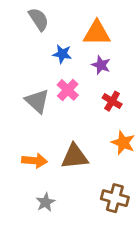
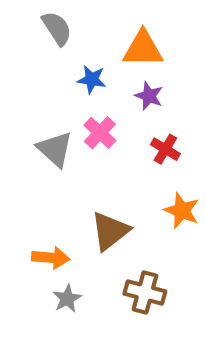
brown triangle: (75, 157) -> (110, 231), turned -32
orange arrow: (34, 161) -> (51, 258), moved
brown cross: (115, 198) -> (145, 292), moved

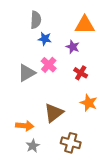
gray semicircle: (57, 28) -> (36, 20), moved, turned 36
orange triangle: (143, 49) -> (85, 25), moved
gray triangle: (55, 149) -> (27, 73), turned 48

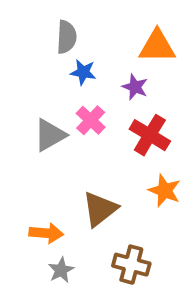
red cross: (81, 73) -> (150, 135), size x1.5

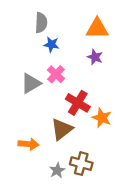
purple star: (135, 87) -> (95, 57), moved
red cross: (150, 135) -> (78, 103), moved
gray star: (61, 270) -> (57, 170), moved

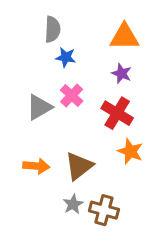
red cross: (78, 103) -> (117, 113), moved
orange arrow: (29, 144) -> (36, 166), moved
gray star: (57, 170) -> (73, 204), moved

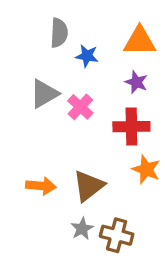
blue star: (66, 57) -> (87, 56), moved
gray triangle: (39, 107) -> (44, 94), moved
red cross: (117, 113) -> (131, 127), turned -32

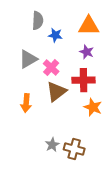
orange arrow: (41, 186) -> (26, 103), moved, turned 90
brown triangle: (89, 186) -> (56, 92), moved

